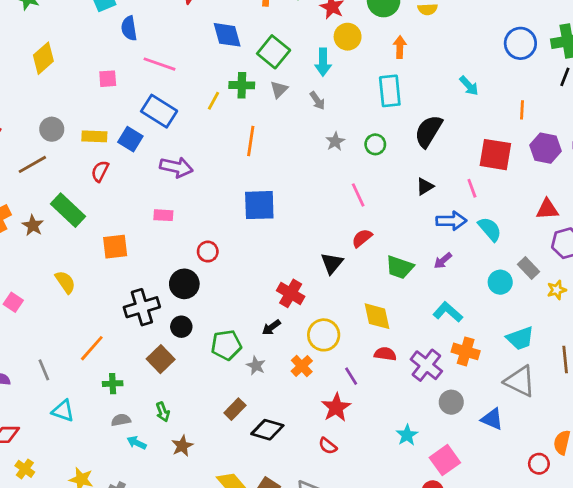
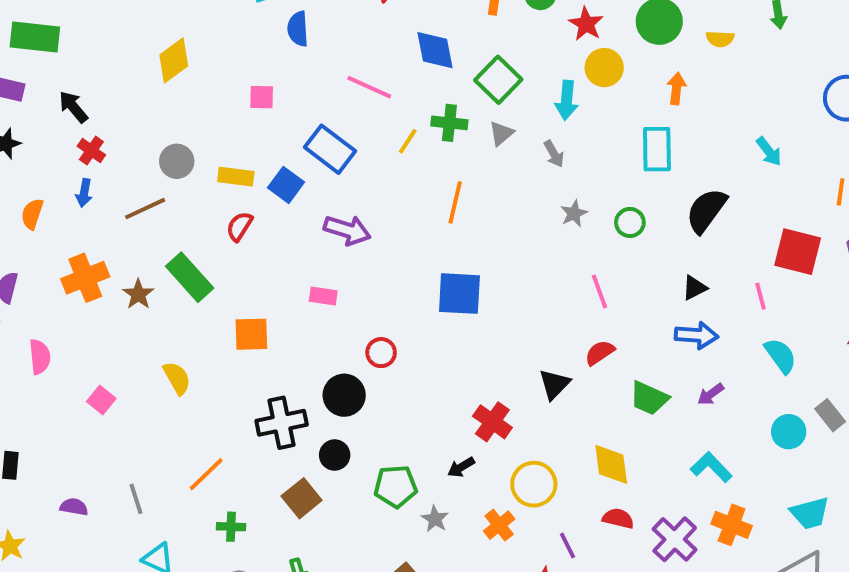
pink line: (160, 64) -> (369, 87), moved
blue arrow: (451, 221) -> (696, 335), moved

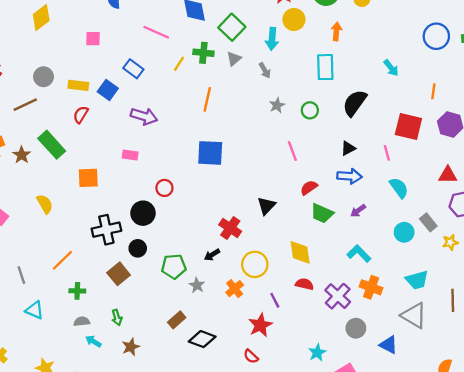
blue rectangle: (330, 149) -> (133, 69), size x0.7
red semicircle: (600, 353) -> (309, 188), moved

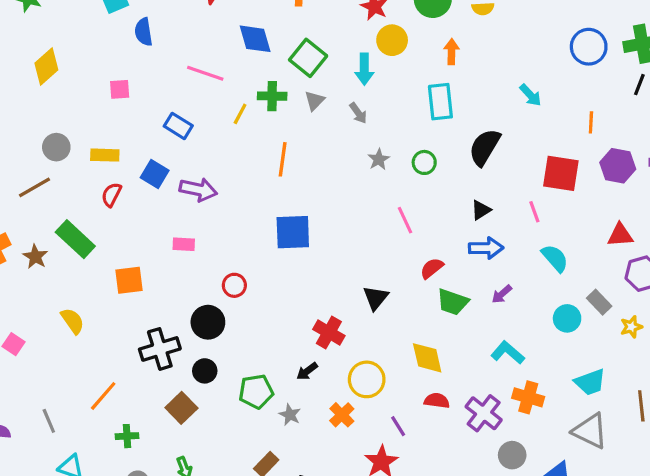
blue square: (108, 90) -> (155, 174), moved

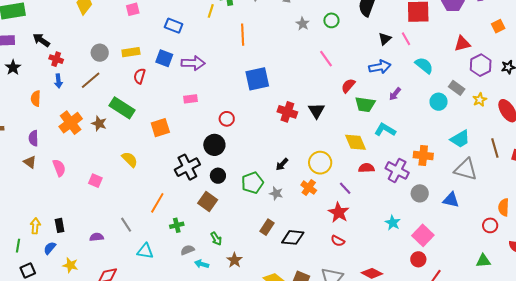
black triangle: (481, 210) -> (385, 39), moved
red cross: (329, 333) -> (287, 112), moved
cyan L-shape: (508, 353) -> (385, 130), moved

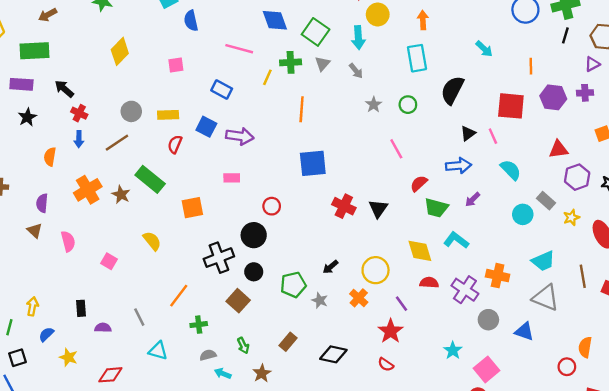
black rectangle: (60, 225) -> (81, 308), moved
brown rectangle: (267, 227) -> (288, 342), moved

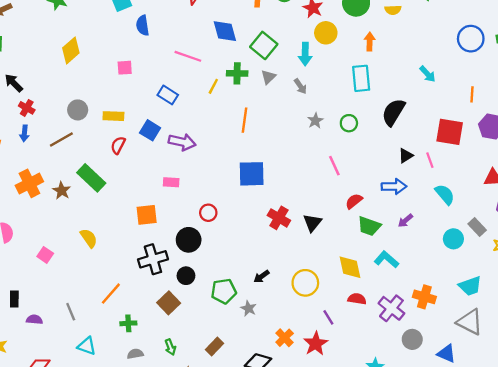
orange square: (192, 208) -> (147, 215), moved
orange cross: (359, 298) -> (285, 338), moved

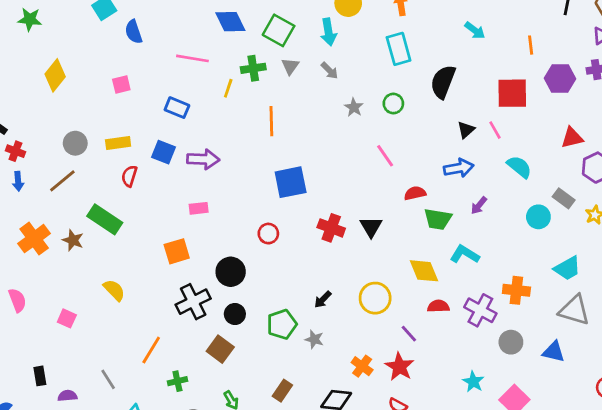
red semicircle: (354, 201) -> (415, 193), turned 36
red circle: (208, 213) -> (268, 234), moved

